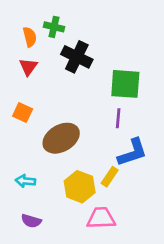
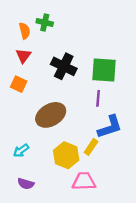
black cross: (77, 57) -> (64, 66), moved
orange square: (23, 112) -> (19, 84), moved
cyan arrow: (25, 181) -> (21, 150), turned -42

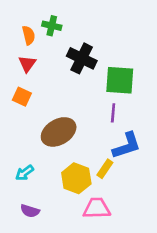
black cross: (64, 66) -> (82, 58), moved

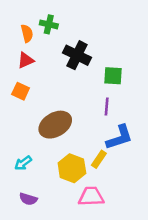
red triangle: (27, 64) -> (26, 60), turned 30
green square: (120, 80) -> (113, 76), size x0.7

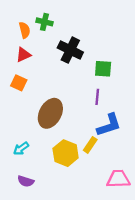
brown ellipse: (55, 125) -> (50, 113), turned -32
pink trapezoid: (91, 196) -> (118, 179), moved

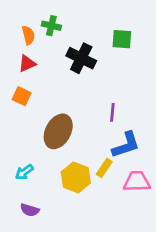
green square: (103, 69) -> (122, 39), moved
pink trapezoid: (118, 179) -> (137, 182), moved

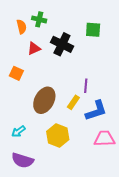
red triangle: (27, 64) -> (34, 48), moved
yellow rectangle: (104, 168) -> (73, 102), moved
purple semicircle: (30, 210) -> (23, 160), size x1.5

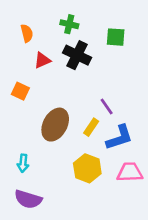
green cross: (39, 19) -> (69, 24), moved
purple line: (86, 86) -> (107, 107), turned -40
cyan arrow: (18, 131) -> (23, 163), turned -48
yellow hexagon: (58, 135) -> (87, 168), moved

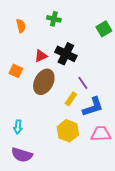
green square: (116, 37) -> (104, 29), moved, turned -35
black cross: (77, 55) -> (66, 54), moved
red triangle: (42, 60) -> (41, 56), moved
brown ellipse: (55, 125) -> (44, 82), moved

